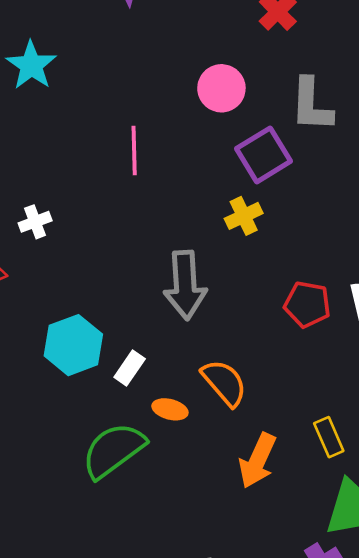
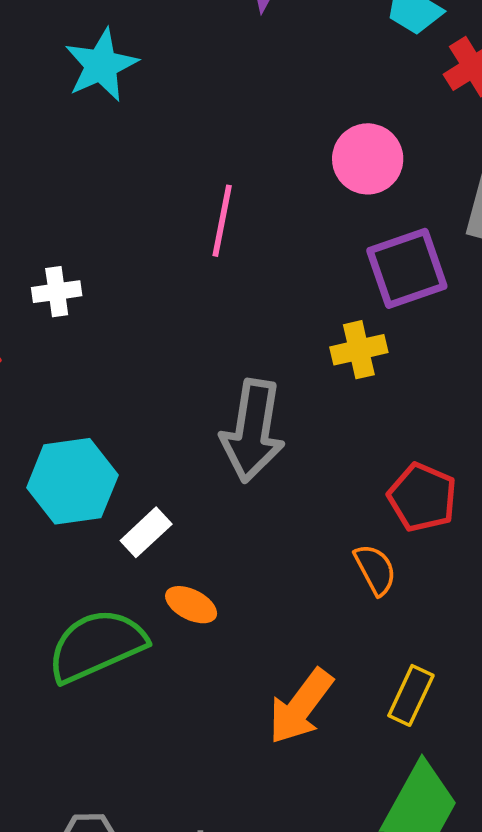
orange semicircle: (224, 383) -> (375, 570), moved, size x0.7
yellow rectangle: (329, 437) -> (411, 695), turned 36

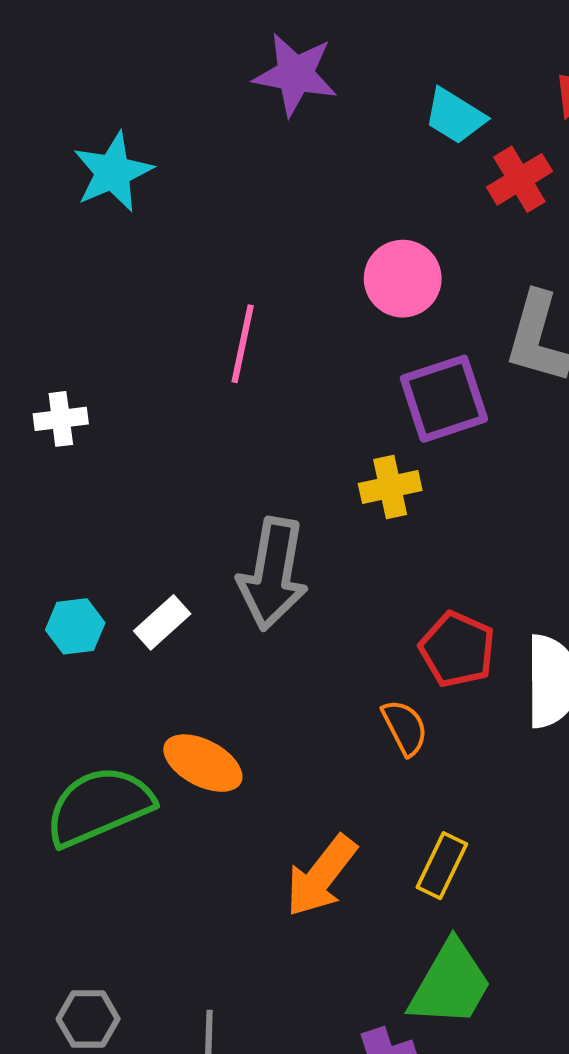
cyan hexagon: (72, 481) -> (75, 626), size x0.6
white rectangle: (146, 532) -> (162, 622), moved
orange ellipse: (191, 605) -> (203, 763), size x1.4

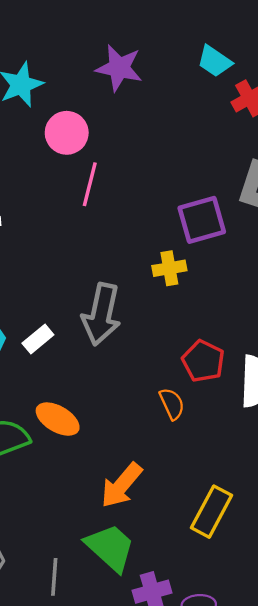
purple star: (295, 74) -> (119, 68), moved
pink circle: (403, 279) -> (67, 133), moved
yellow rectangle: (442, 866) -> (212, 512), moved, size x1.4
green trapezoid: (450, 984) -> (110, 548), moved, turned -80

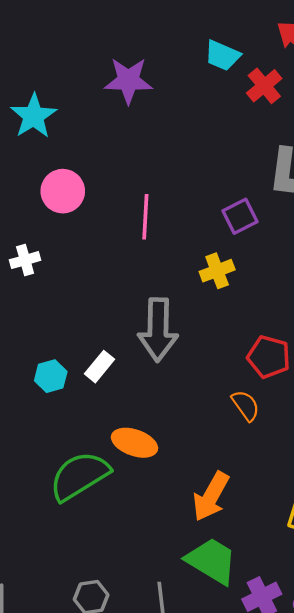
pink circle: (67, 133) -> (63, 191), moved
pink line: (90, 184) -> (145, 217), moved
purple square: (202, 220) -> (240, 216), size x0.7

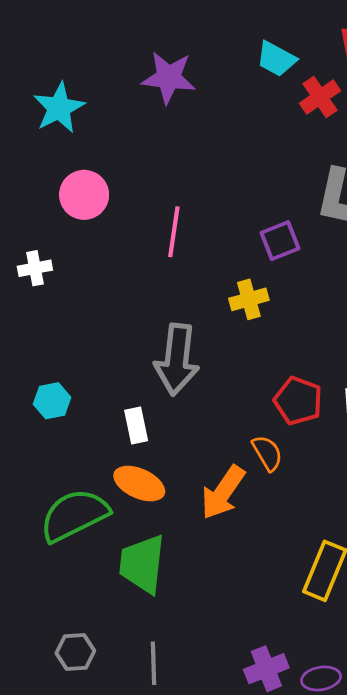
white rectangle: (100, 367) -> (136, 425), moved, turned -56
orange arrow: (211, 497) -> (223, 492), moved
green trapezoid: (212, 561) -> (142, 564), moved, turned -120

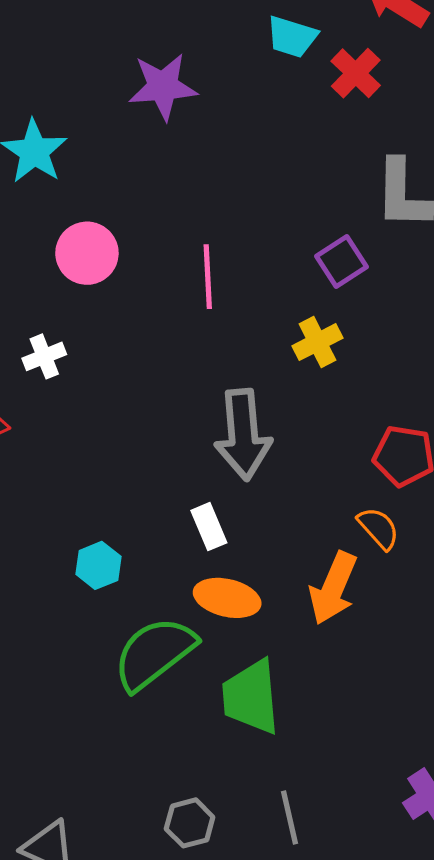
cyan hexagon: (52, 401) -> (98, 565), moved

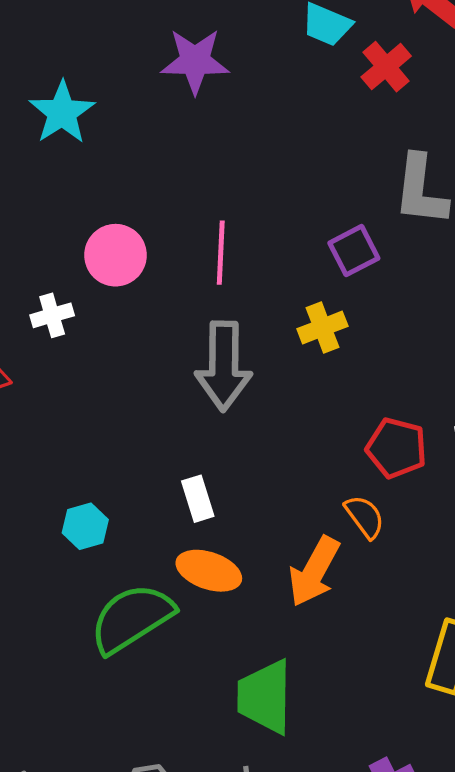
pink circle: (87, 253) -> (116, 255), moved
gray arrow: (243, 435) -> (224, 366), moved
green trapezoid: (251, 697) -> (265, 697), moved

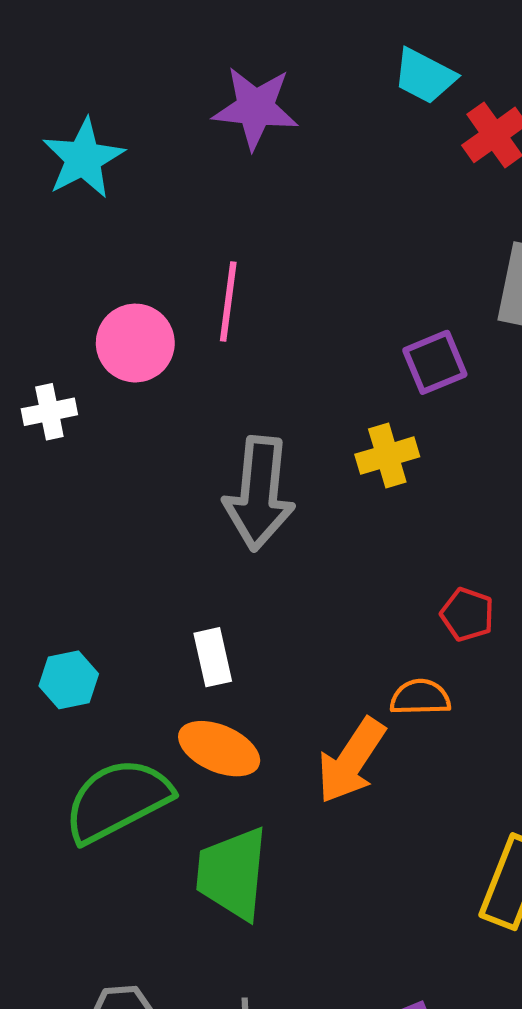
pink line: (221, 253) -> (228, 301), moved
red pentagon: (396, 448) -> (467, 614), size x0.7
orange semicircle: (365, 517) -> (420, 697), turned -60
green trapezoid: (265, 697) -> (232, 874), moved

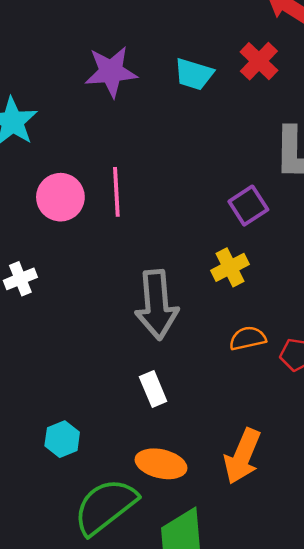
cyan trapezoid: (425, 76) -> (194, 74), moved
pink circle: (135, 343) -> (60, 197), moved
white rectangle: (213, 657) -> (153, 389), moved
orange semicircle: (420, 697) -> (248, 338), moved

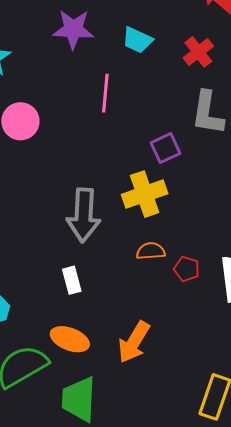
red cross: (259, 61) -> (198, 52), moved
pink line: (116, 192) -> (105, 93), moved
yellow cross: (230, 267) -> (145, 194), size x1.5

